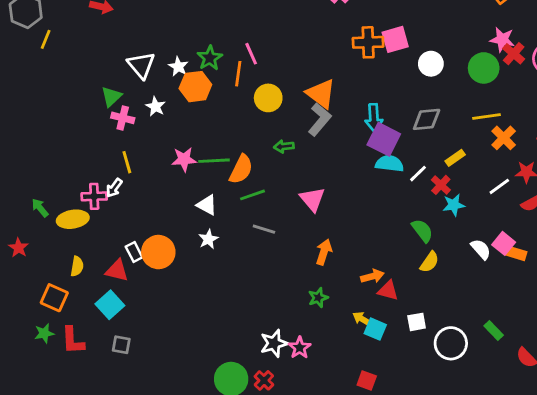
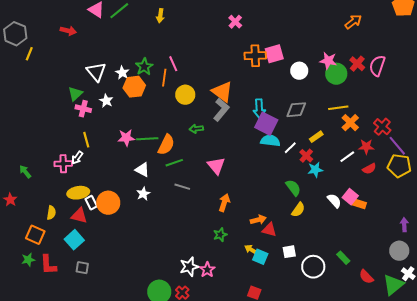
pink star: (502, 39) -> (328, 61), moved
yellow ellipse: (73, 219) -> (78, 193), moved

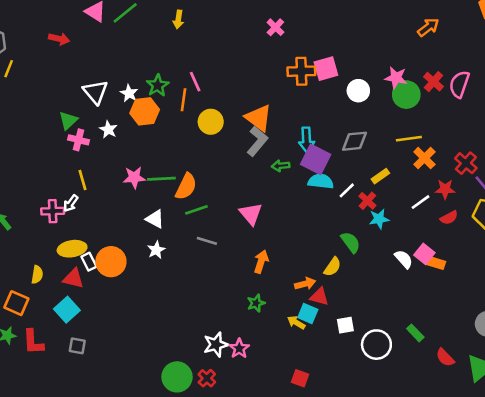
green arrow: (196, 129) -> (281, 166), moved
yellow semicircle: (298, 210) -> (332, 267), moved
cyan square: (260, 257) -> (308, 313), moved

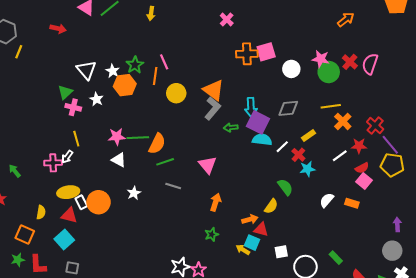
white triangle: (155, 219) -> (119, 160), moved
pink square: (424, 254) -> (364, 181), moved
white semicircle: (404, 259) -> (327, 200), turned -98

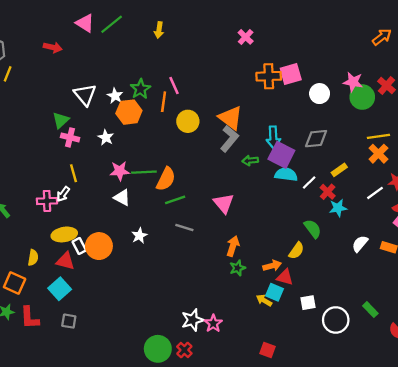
white star: (96, 99) -> (106, 137), moved
yellow line: (331, 106) -> (378, 136), moved
green star: (212, 235) -> (238, 268), moved

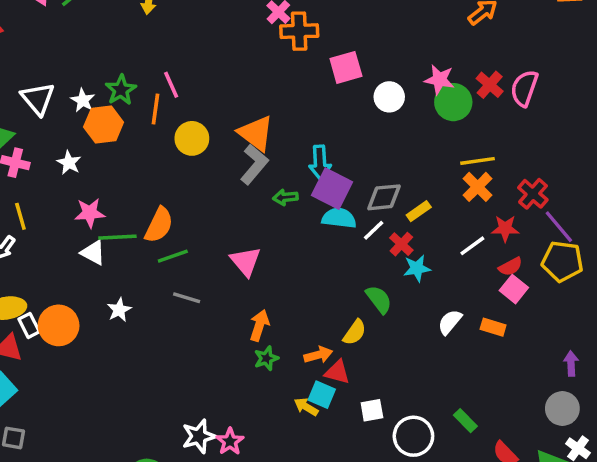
orange cross: (269, 76) -> (299, 31), moved
gray diamond: (316, 139) -> (384, 197), moved
green line: (144, 172) -> (117, 237), moved

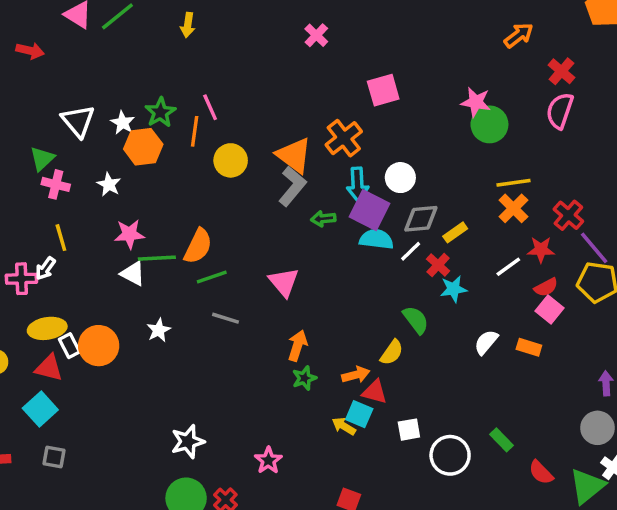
orange cross: (299, 31) -> (344, 138), moved, turned -36
red cross: (490, 85) -> (561, 71), moved
white circle: (389, 97) -> (400, 178), moved
white star: (199, 436) -> (188, 442), moved

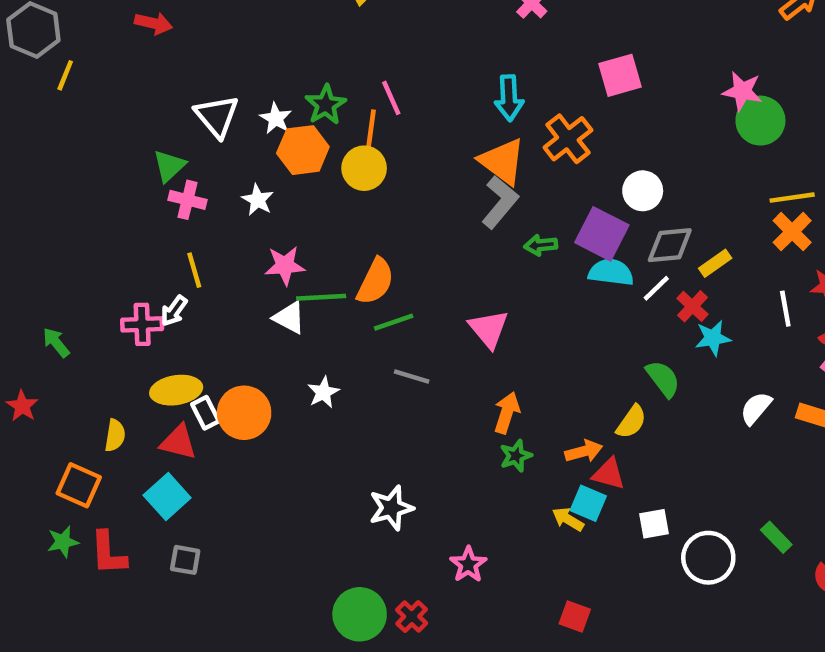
yellow circle: (231, 160) -> (364, 168), moved
cyan arrow: (357, 184) -> (509, 98), moved
white line: (508, 267) -> (785, 309), turned -64
white star: (188, 442) -> (391, 508), moved

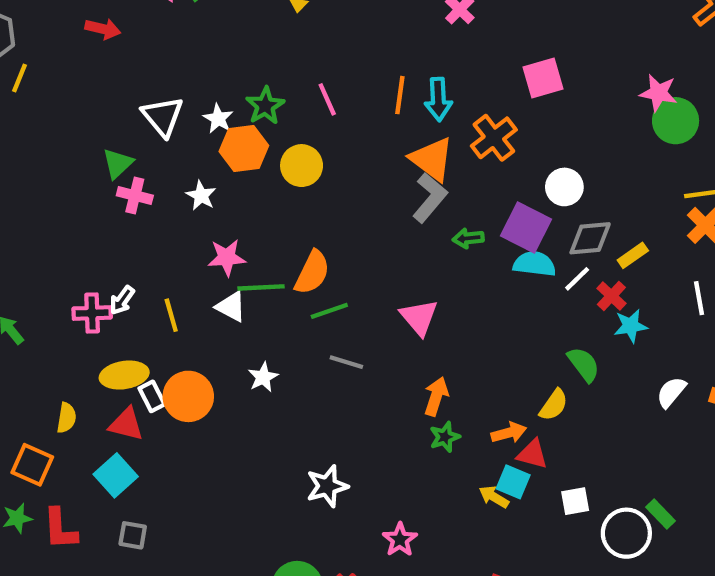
orange line: (371, 130) -> (400, 95), moved
yellow line: (194, 270) -> (171, 315), moved
green rectangle: (776, 537) -> (661, 514), moved

